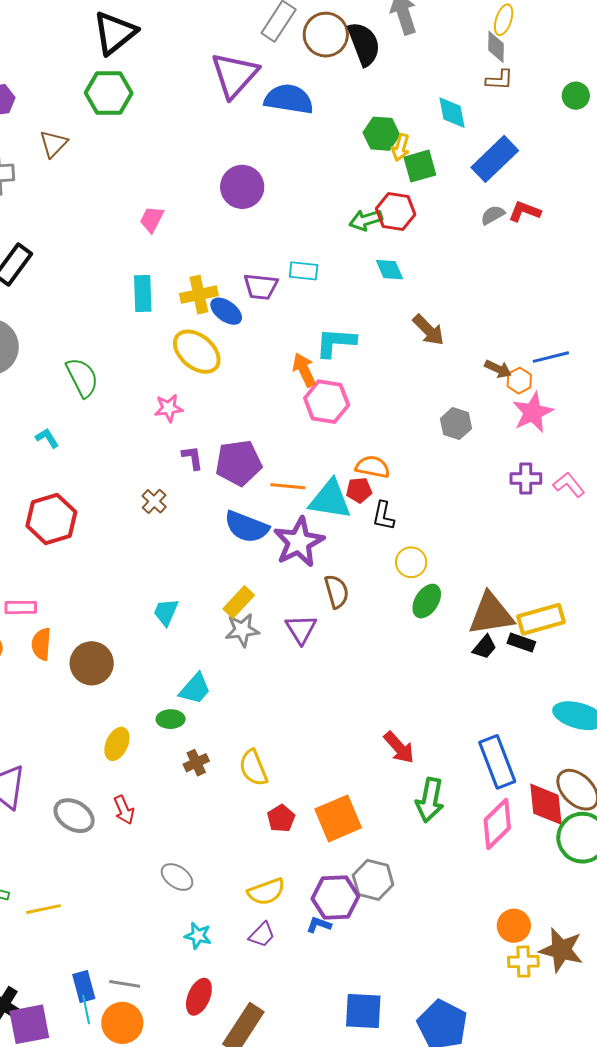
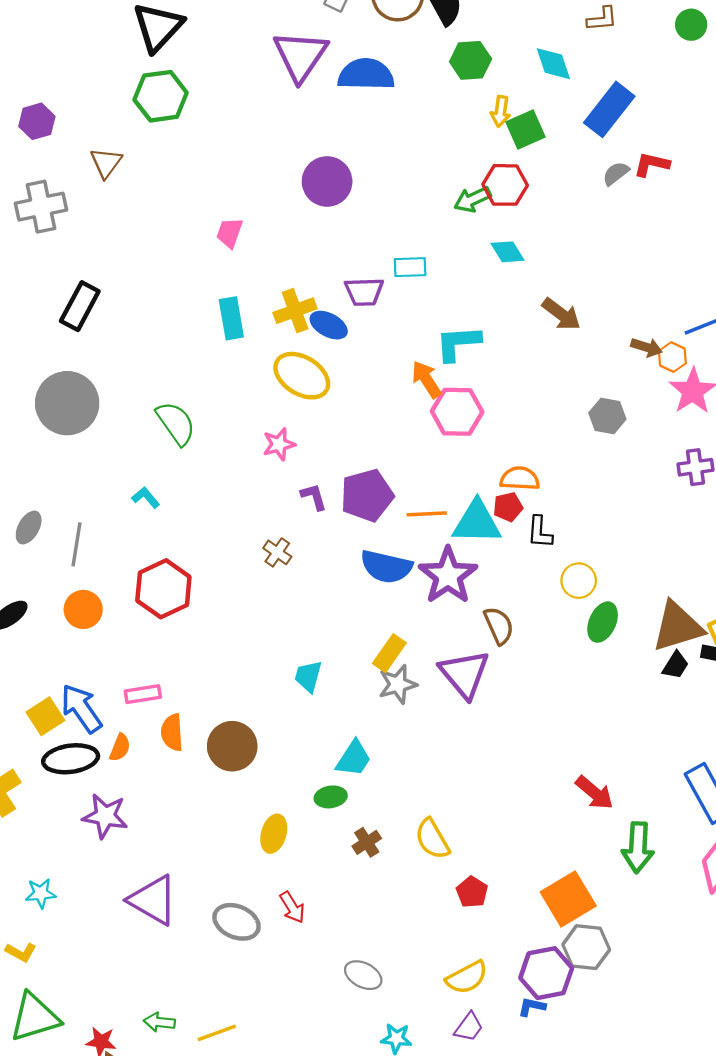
green hexagon: (381, 134) -> (471, 60), moved
purple triangle: (301, 629) -> (465, 674), size x1.4
orange square: (338, 818) -> (568, 899), moved

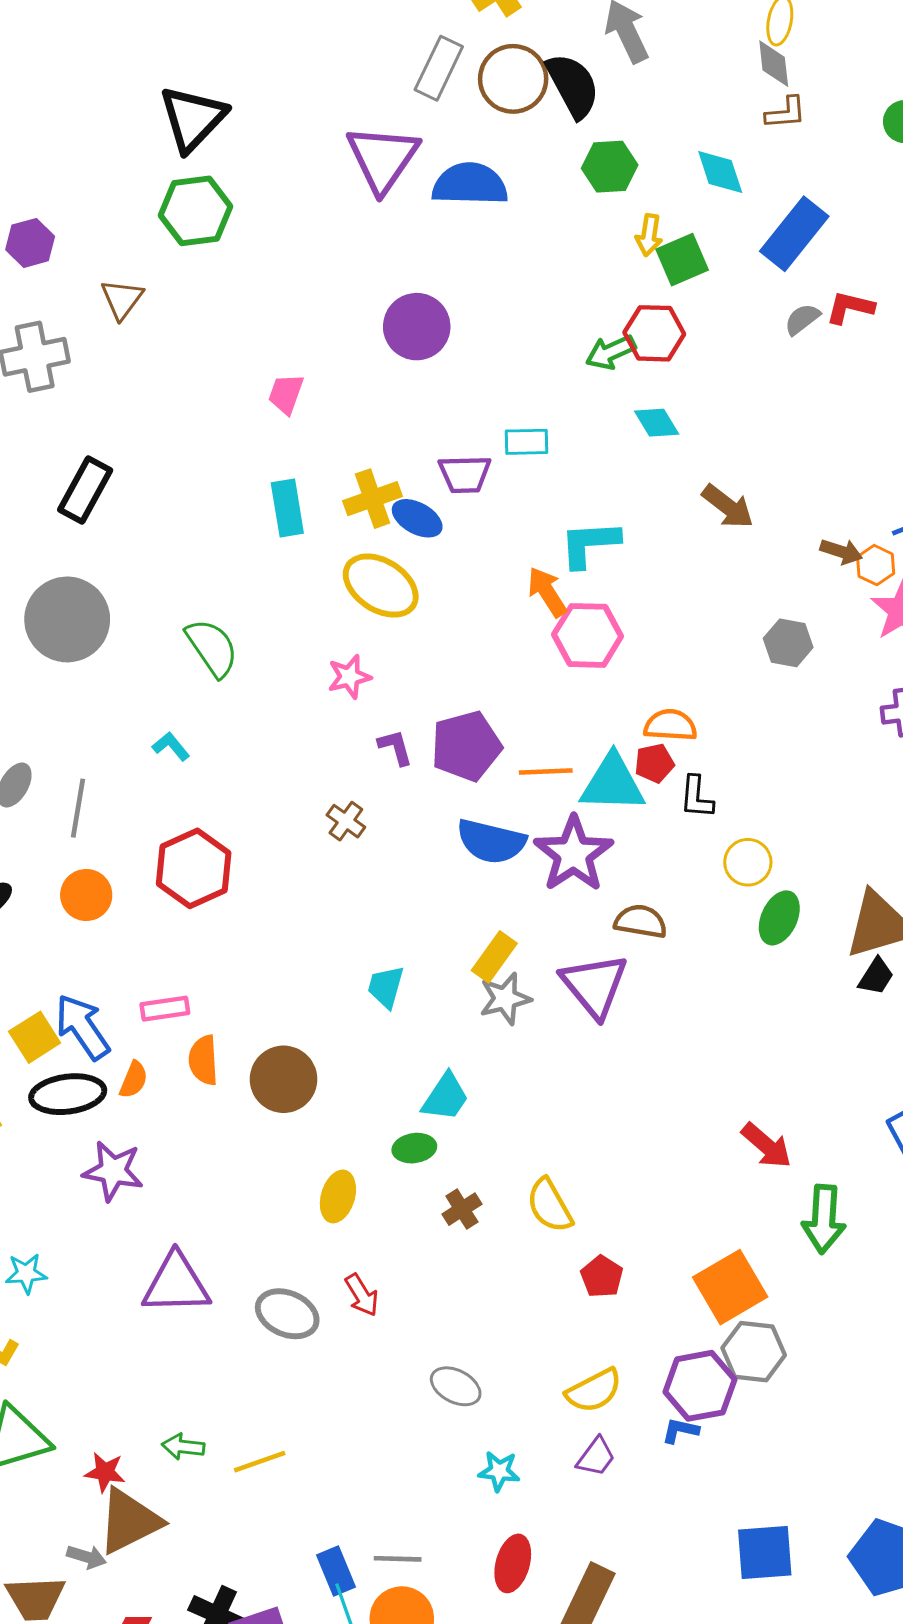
brown semicircle: (499, 626) -> (641, 921), turned -57
purple triangle: (153, 900) -> (176, 1284), turned -32

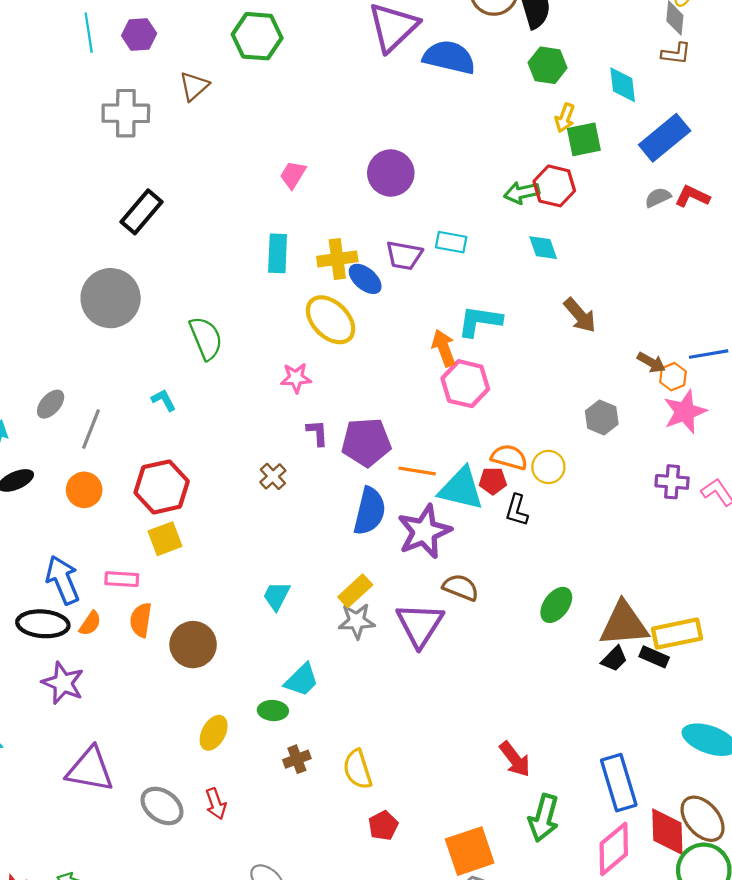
purple circle: (417, 327) -> (391, 173), moved
blue semicircle: (491, 841) -> (370, 511), turned -102
yellow circle: (748, 862) -> (548, 467), moved
yellow square: (35, 1037) -> (165, 539), moved

